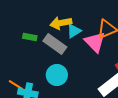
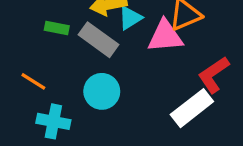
pink triangle: (95, 42) -> (165, 36), turned -50
orange line: (16, 85) -> (33, 81), moved

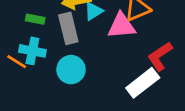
gray rectangle: (98, 40) -> (68, 28), turned 40
cyan cross: (53, 121) -> (32, 51), moved

